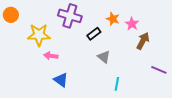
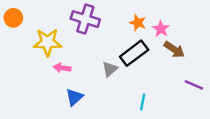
black rectangle: (94, 34) -> (134, 53), moved, size x1.6
brown arrow: (143, 41) -> (174, 50), turned 96
gray triangle: (104, 57) -> (110, 69), moved, turned 40
blue triangle: (61, 80) -> (74, 97), turned 42

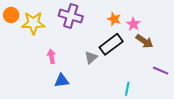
yellow star: (48, 42) -> (33, 23), moved
pink arrow: (62, 68) -> (52, 56), turned 72
blue triangle: (74, 97) -> (62, 81), turned 35
cyan line: (143, 102) -> (127, 89), moved

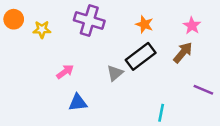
yellow star: (33, 23) -> (42, 29), size x0.6
pink star: (133, 24) -> (192, 26), moved
brown arrow: (144, 41) -> (183, 53), turned -84
pink arrow: (52, 56) -> (65, 72), turned 64

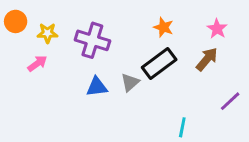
purple cross: (89, 21) -> (92, 40), moved
pink arrow: (65, 72) -> (37, 64), moved
purple line: (203, 90) -> (230, 101), turned -66
blue triangle: (78, 103) -> (97, 87), moved

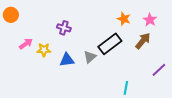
orange star: (163, 27) -> (124, 19), moved
yellow star: (47, 33) -> (44, 50), moved
purple cross: (92, 40) -> (64, 28), size x0.6

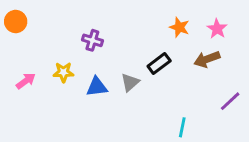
brown arrow: (143, 41) -> (207, 59), turned -150
pink arrow: (26, 44) -> (26, 81), moved
black rectangle: (110, 44) -> (159, 64), size x0.7

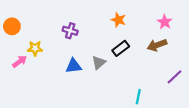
orange circle: (16, 22) -> (12, 26), moved
orange star: (179, 27) -> (119, 20), moved
yellow star: (63, 72) -> (35, 48), moved

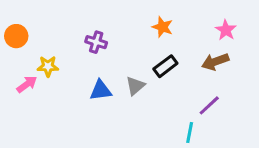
purple line: (175, 77) -> (209, 105), moved

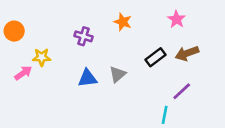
orange star: (162, 27) -> (123, 22), moved
pink star: (226, 30) -> (176, 19), moved
black rectangle: (165, 66) -> (156, 57), moved

